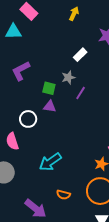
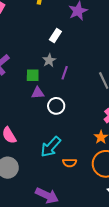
white circle: (28, 119) -> (56, 106), moved
orange semicircle: (63, 195) -> (70, 163), moved

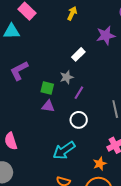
white circle: (56, 106) -> (79, 120), moved
cyan arrow: (51, 147) -> (64, 150), moved

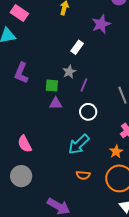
purple L-shape: (19, 71) -> (21, 73), turned -30

